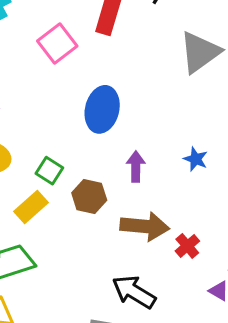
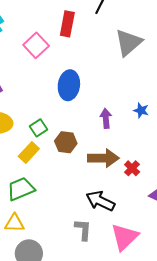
blue star: (196, 159) -> (141, 110), moved
purple arrow: (136, 167) -> (106, 118), moved
green square: (49, 171) -> (39, 128), turned 30

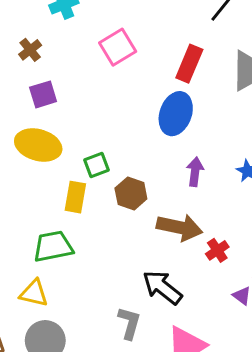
red rectangle: (67, 24) -> (189, 64), moved
blue ellipse: (69, 85) -> (176, 114), moved
yellow rectangle: (29, 152) -> (75, 197), turned -45

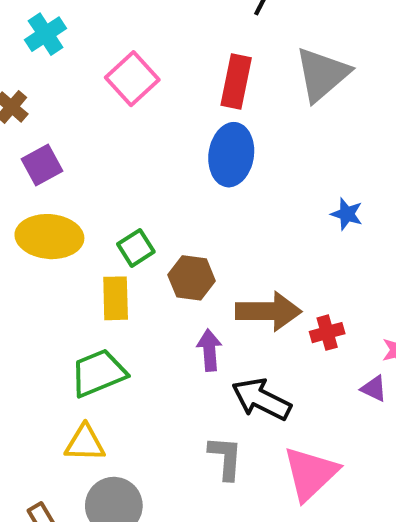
purple arrow: (195, 172) -> (209, 350), moved
red cross: (217, 250) -> (327, 333), turned 30

